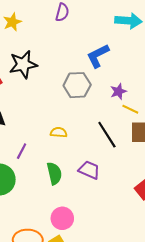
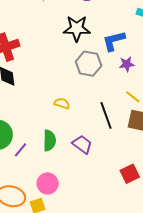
black star: (23, 64) -> (77, 28), moved
purple star: (118, 91) -> (127, 64), moved
purple line: (22, 151) -> (20, 150), moved

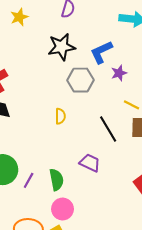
yellow semicircle: (62, 103) -> (60, 116), moved, turned 84
green semicircle: (49, 140) -> (56, 180), moved

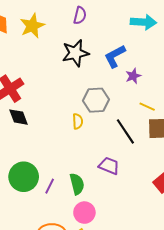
yellow star: (19, 17) -> (32, 26), size x1.4
gray hexagon: (80, 80) -> (96, 100), moved

